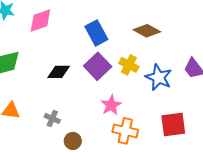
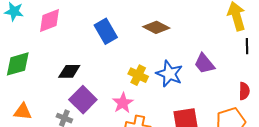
yellow cross: (129, 65) -> (138, 75), moved
purple square: (98, 66) -> (83, 100), moved

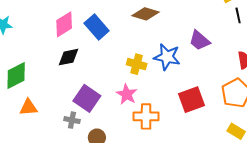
pink diamond: (49, 20) -> (64, 24), moved
black diamond: (69, 71) -> (68, 57), moved
orange triangle: (23, 112) -> (28, 107), moved

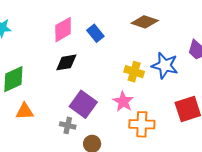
blue rectangle: (97, 27) -> (95, 33), size x0.7

